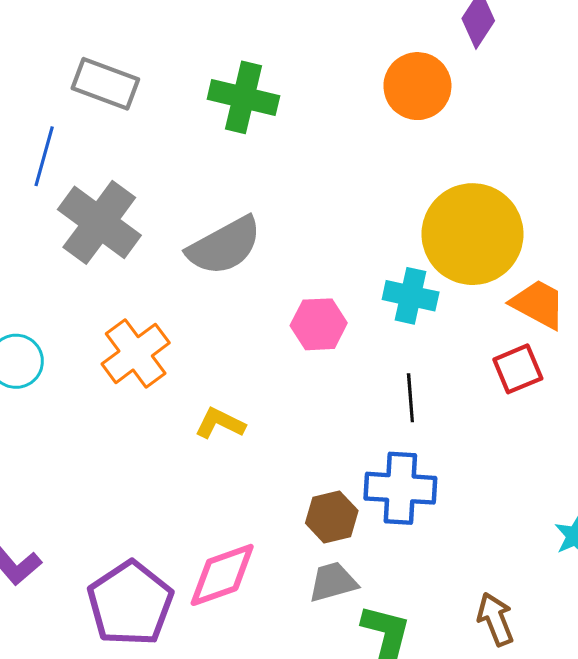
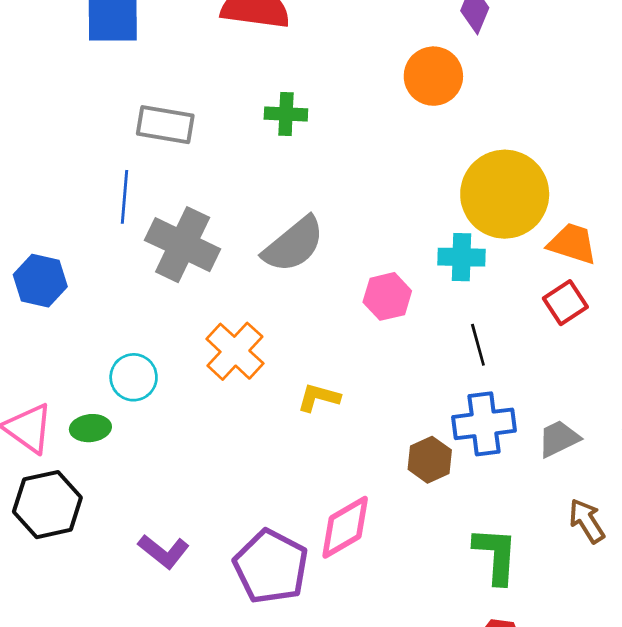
green cross: (243, 97) -> (286, 114), size x0.7
gray trapezoid: (333, 582) -> (559, 439), moved

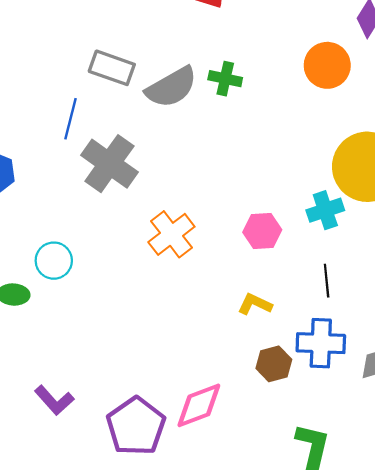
green cross: (286, 114) -> (225, 79), moved
gray semicircle: (294, 245) -> (171, 87), moved
cyan cross: (462, 257) -> (325, 210), turned -30
orange cross: (235, 351) -> (171, 234), moved
yellow L-shape: (319, 397) -> (255, 304), moved

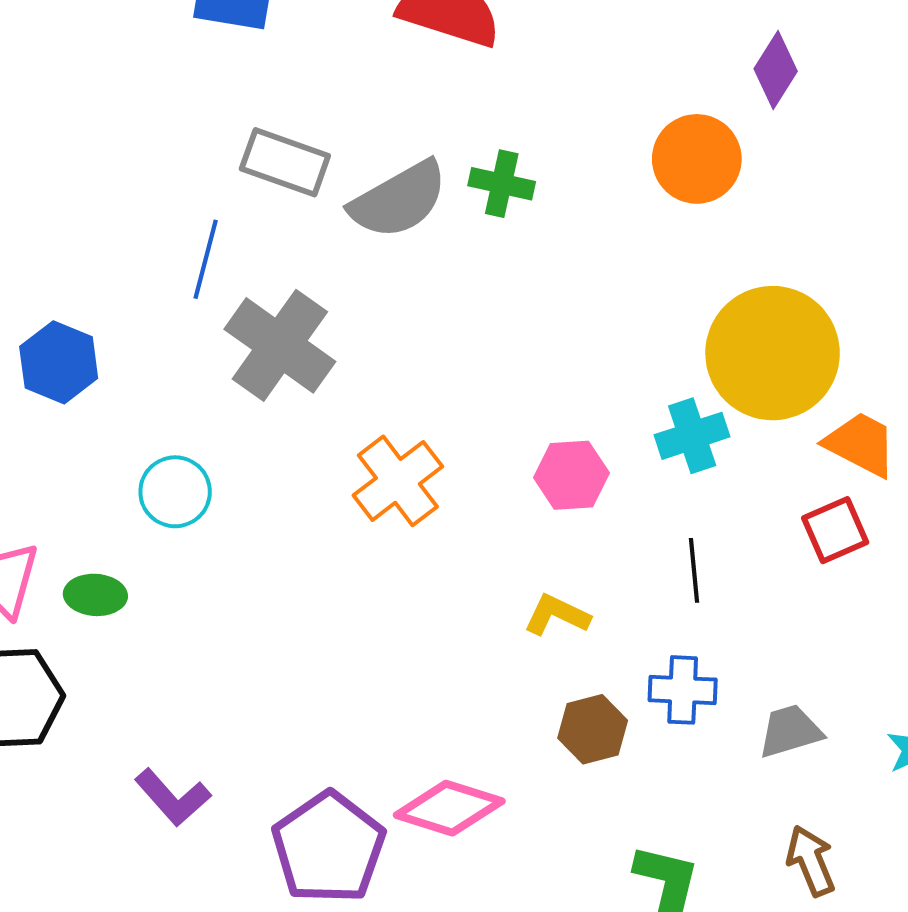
cyan circle: (54, 261) -> (175, 492), moved
blue cross: (321, 343) -> (683, 690), size x0.7
pink diamond: (199, 405) -> (449, 808), turned 38

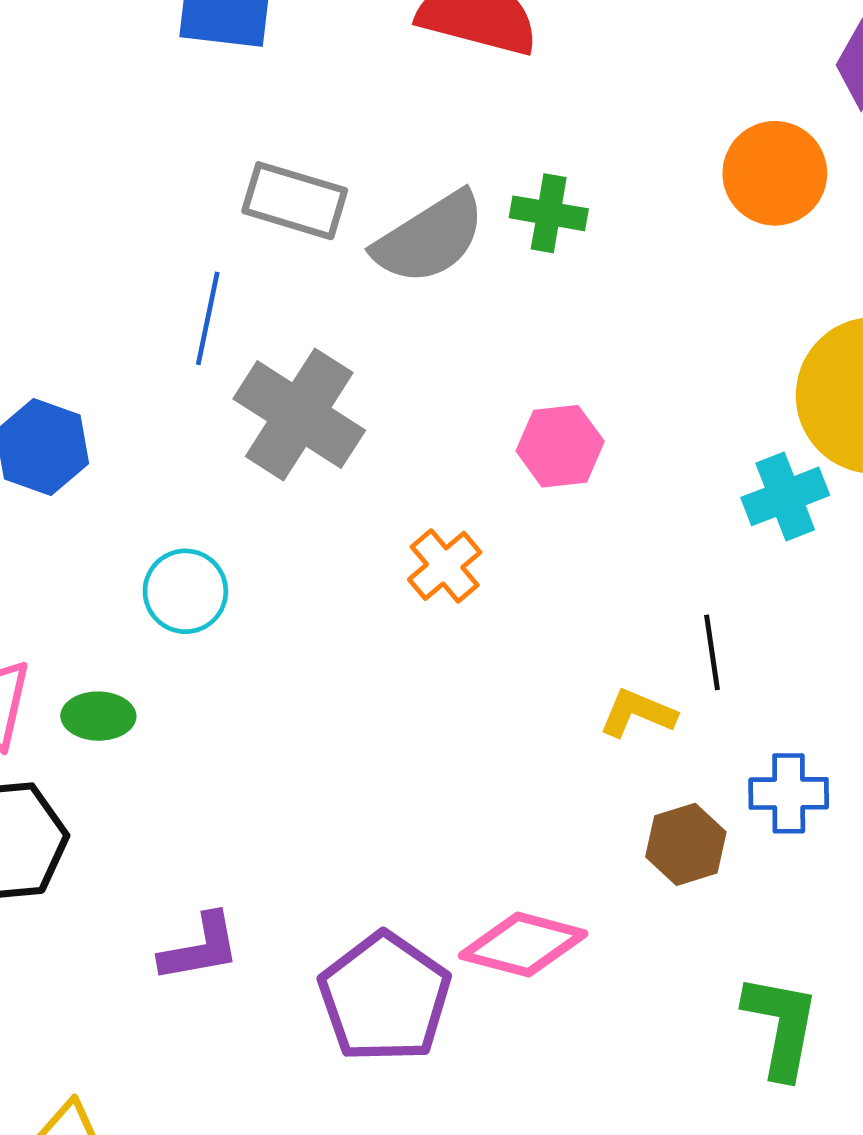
pink hexagon: (571, 475) -> (560, 446), moved
orange cross: (398, 481) -> (445, 566), size x0.7
black line: (694, 570) -> (712, 652), moved
purple L-shape: (173, 797) -> (200, 948), turned -56

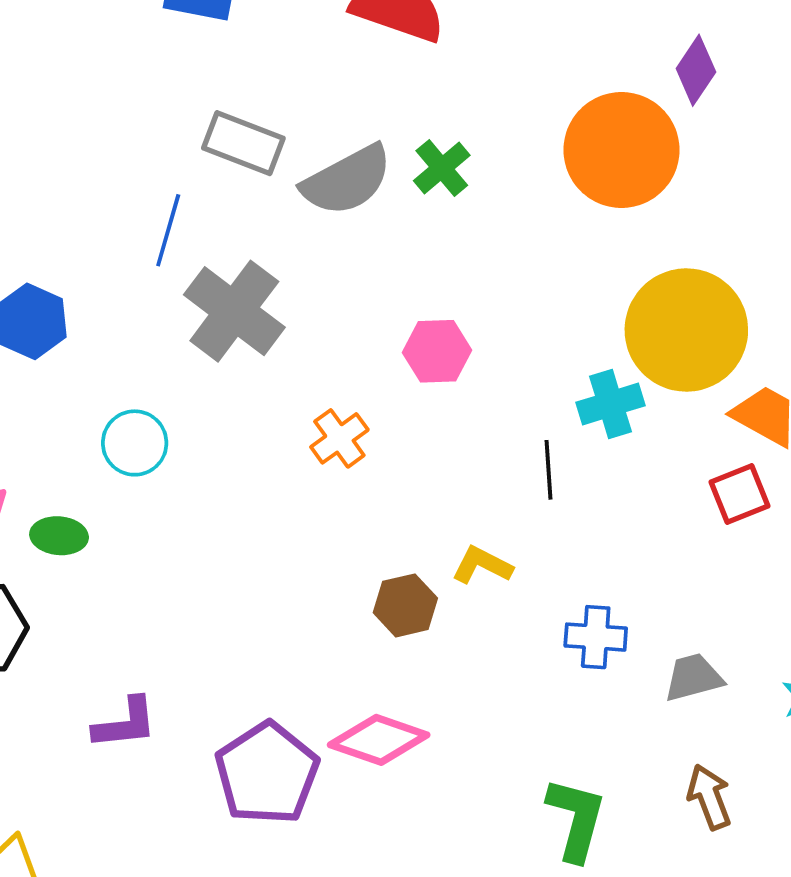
orange circle: (775, 173) -> (621, 150), size x1.4
green cross: (549, 213) -> (442, 168), turned 36
black line: (712, 652) -> (549, 470), moved
brown hexagon: (686, 844) -> (405, 605), moved

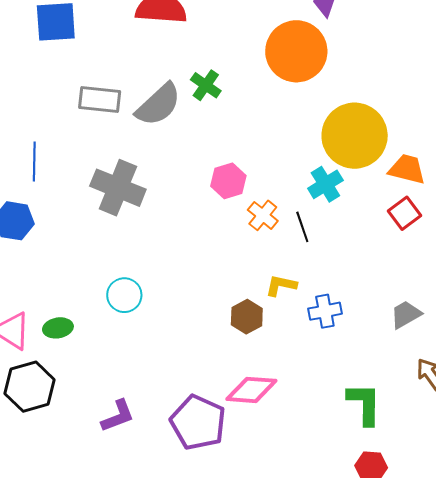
blue line: (168, 230) -> (34, 162), moved
orange cross: (339, 438) -> (263, 215), moved
cyan circle: (135, 443) -> (124, 295), moved
blue cross: (596, 637) -> (325, 311), moved

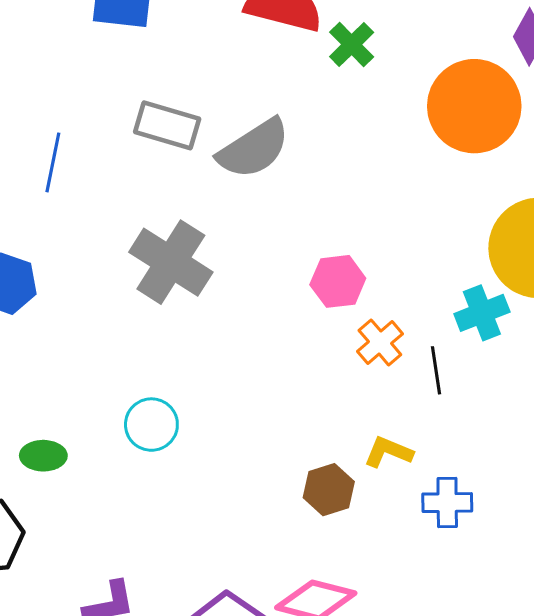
green cross: (206, 85) -> (352, 45), moved
blue line: (34, 162) -> (53, 162), moved

